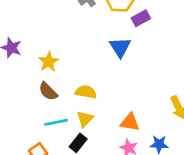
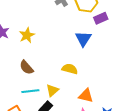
yellow star: (49, 62) -> (27, 35), moved
yellow semicircle: (86, 92) -> (70, 69), moved

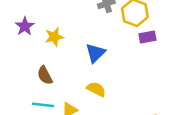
blue triangle: (83, 39) -> (95, 53), moved

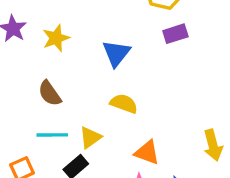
purple rectangle: (147, 37) -> (175, 34), moved

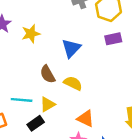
brown semicircle: (50, 93) -> (48, 74), moved

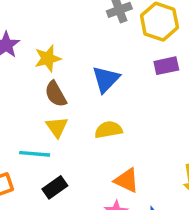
brown semicircle: (48, 74) -> (56, 94), moved
yellow semicircle: (73, 83) -> (108, 130), turned -36
yellow triangle: (48, 104) -> (57, 127), moved, turned -35

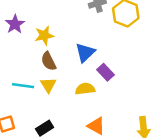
purple rectangle: (166, 66) -> (105, 72), moved, turned 56
cyan line: (35, 154) -> (23, 86), moved

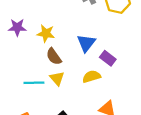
purple star: (15, 24) -> (17, 27), turned -30
yellow star: (44, 35) -> (46, 33), turned 30

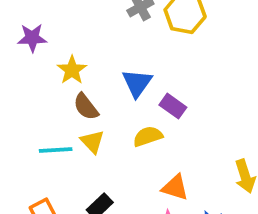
purple star: (17, 27) -> (32, 38), moved
yellow star: (46, 33) -> (72, 70), turned 30

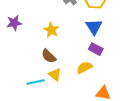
yellow star: (72, 70) -> (51, 30), moved
blue triangle: (137, 83) -> (94, 27), moved

